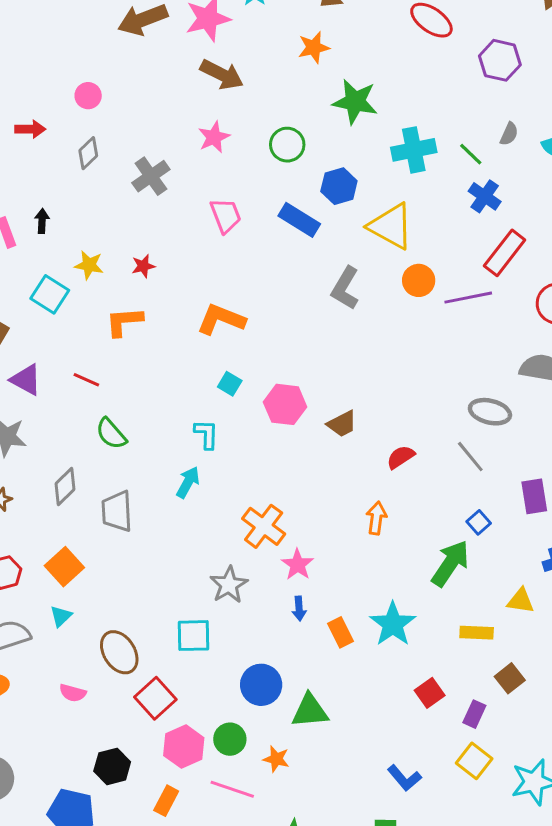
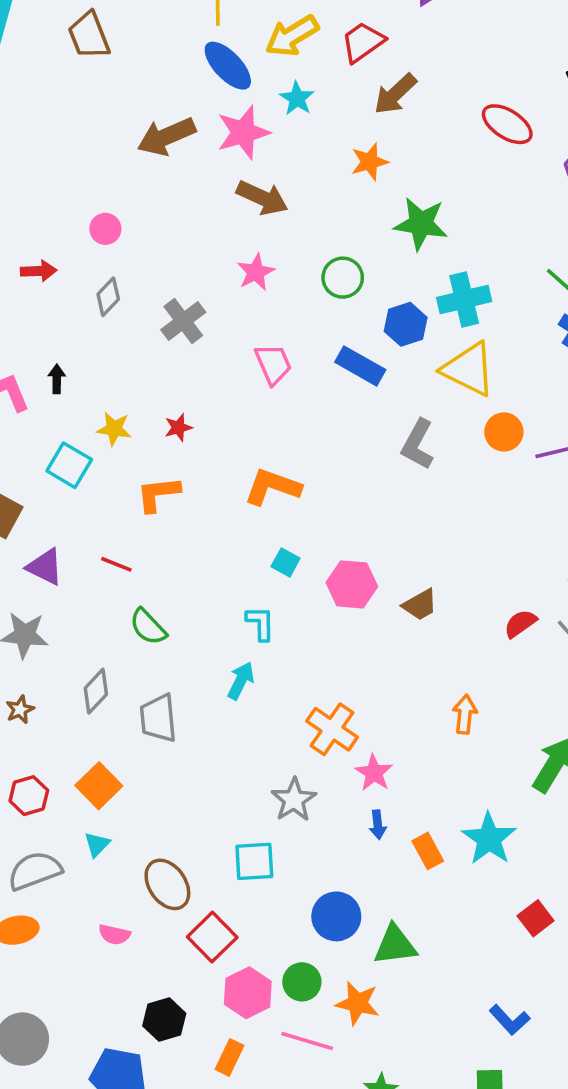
cyan cross: (414, 150) -> (464, 299), moved
red semicircle: (401, 457) -> (520, 624), moved
orange star: (276, 759) -> (358, 1003), size x1.4

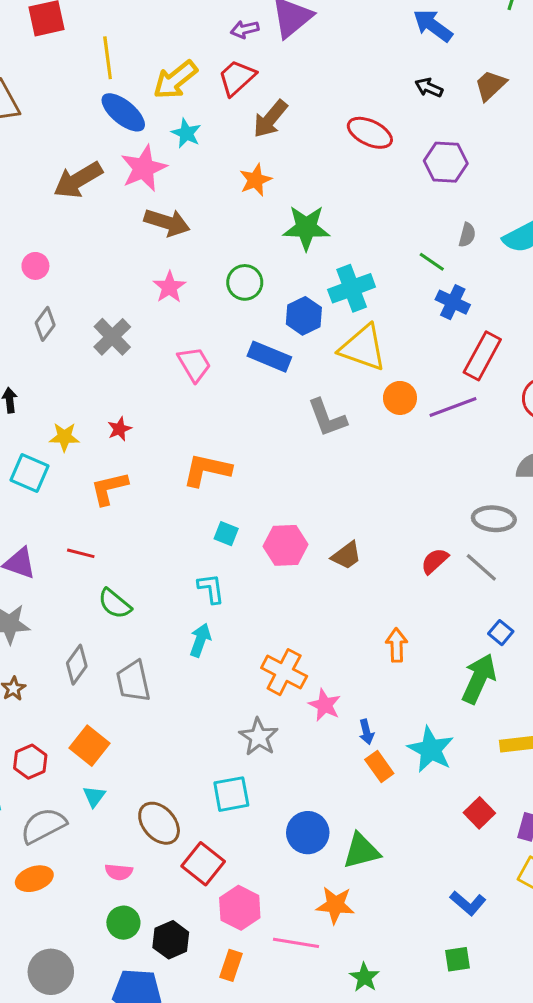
gray L-shape: (418, 444) -> (327, 418), turned -42
blue arrow: (378, 825) -> (366, 732), moved
green circle: (302, 982) -> (123, 923), moved

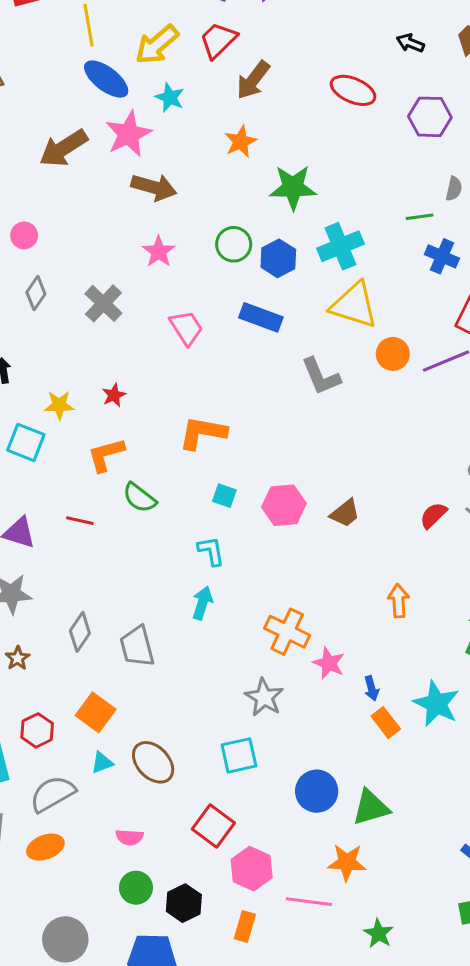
green line: (432, 262) -> (420, 217), turned -40
blue hexagon: (304, 316) -> (278, 258), moved
green semicircle: (115, 604) -> (139, 498), moved
cyan triangle: (94, 796) -> (102, 763), turned 35
brown ellipse: (159, 823) -> (153, 762), moved

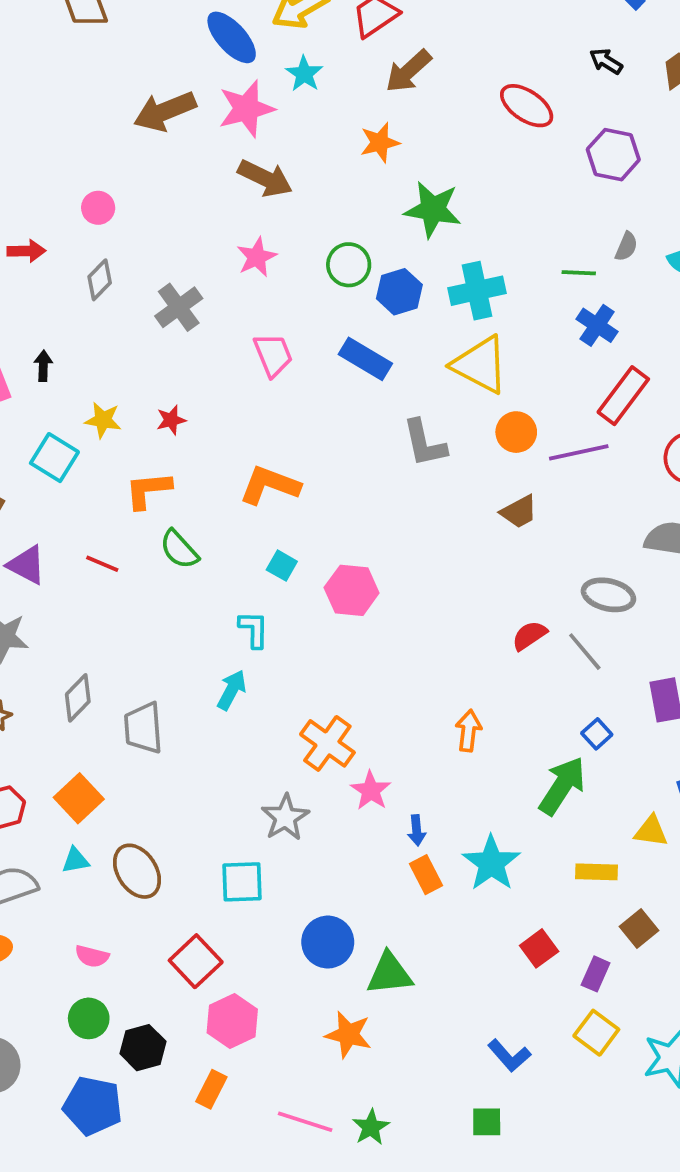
brown trapezoid: (345, 513) -> (519, 512), moved
pink line: (309, 902) -> (305, 1122), moved

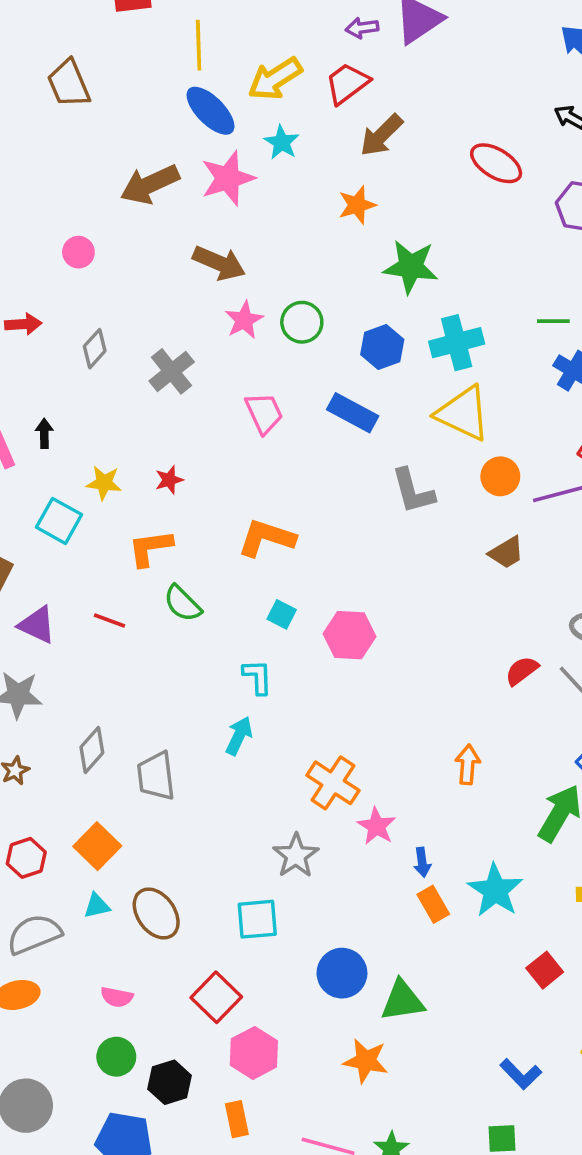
brown arrow: (265, 178) -> (219, 263), moved
pink circle: (98, 208) -> (78, 252), moved
green circle: (349, 265) -> (302, 322), moved
orange rectangle: (211, 1089) -> (237, 1119), turned -36

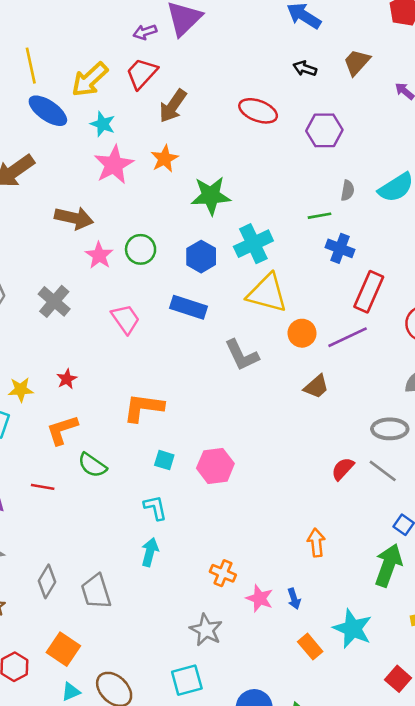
pink star: (228, 178) -> (114, 165), moved
orange cross: (333, 783) -> (223, 573), size x0.7
blue arrow: (422, 862) -> (294, 599), moved

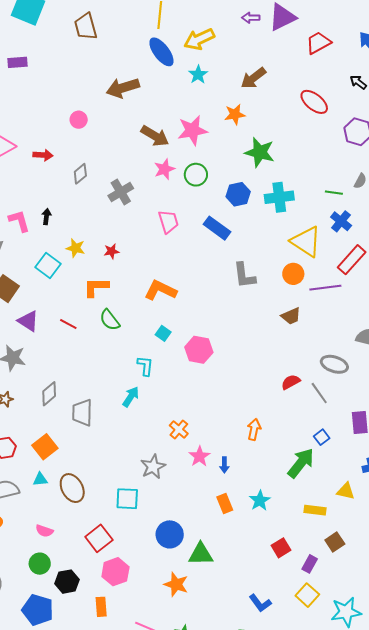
red trapezoid: (142, 73) -> (318, 43), moved
pink star: (114, 165) -> (192, 130), moved
yellow triangle: (267, 293) -> (306, 242), moved
cyan star: (352, 629) -> (260, 500), size x0.7

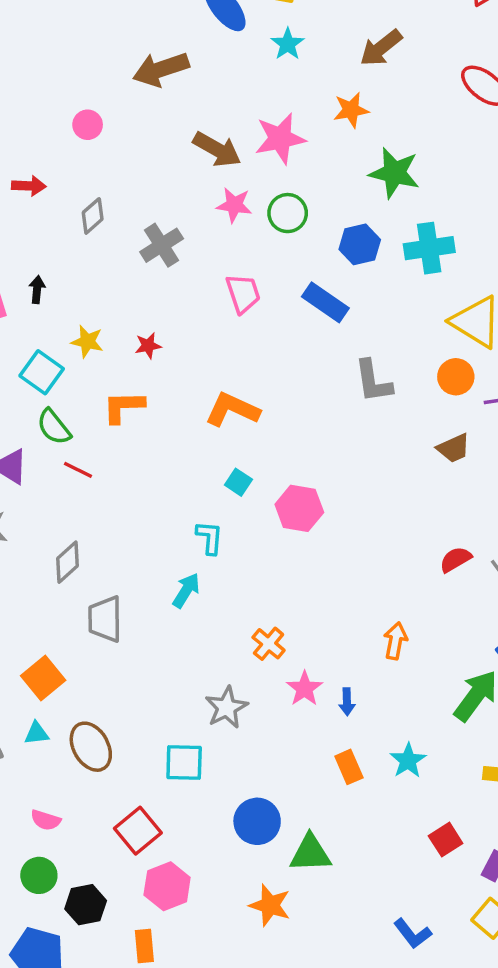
pink star: (164, 169) -> (234, 205), turned 30
green semicircle: (110, 320) -> (54, 427), moved
gray diamond: (49, 394) -> (68, 562), moved

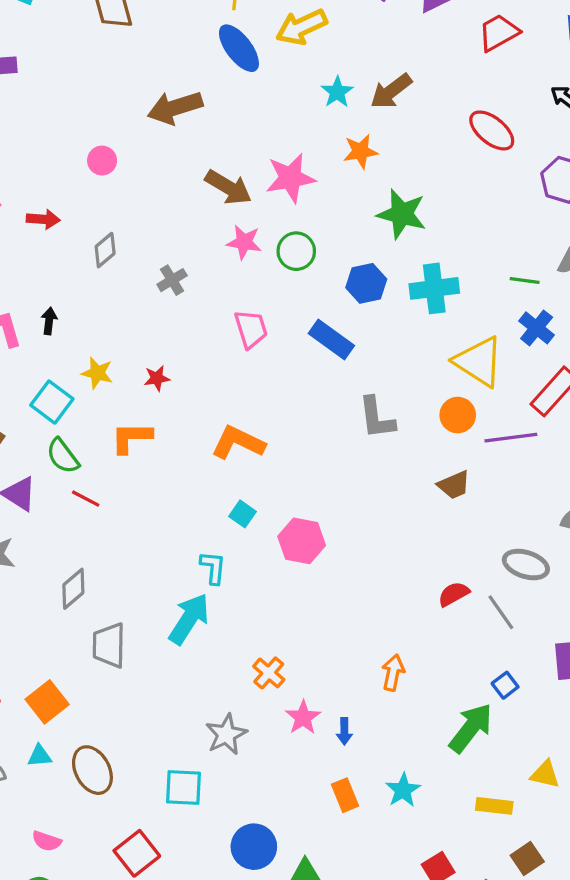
cyan star: (288, 44) -> (337, 92), moved
gray cross: (162, 245) -> (172, 280), size x0.7
cyan arrow: (186, 590) -> (189, 619), size x1.5

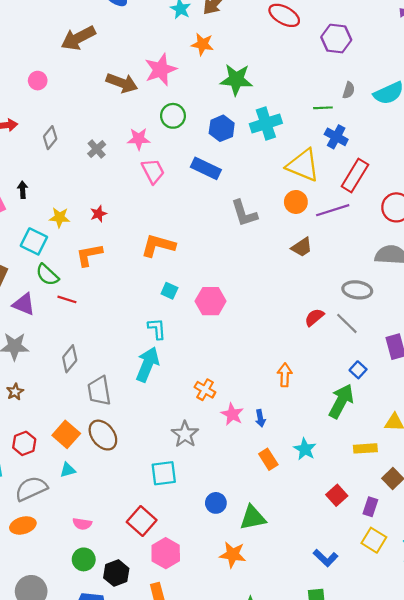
orange star: (360, 151) -> (202, 44), turned 30
pink star: (244, 242) -> (139, 139), moved
brown ellipse: (92, 770) -> (103, 435), moved
blue circle: (254, 847) -> (216, 503), size x0.7

